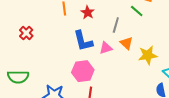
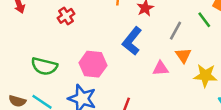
blue L-shape: (83, 41) -> (132, 41), turned 40
pink triangle: (106, 48) -> (161, 68), moved
pink hexagon: (83, 71) -> (93, 64), moved

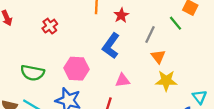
pink triangle: (161, 68) -> (123, 80), moved
yellow star: (205, 76) -> (166, 81), moved

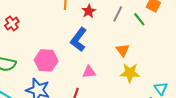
red cross: (50, 26) -> (12, 24), moved
gray line: (150, 34) -> (118, 14), moved

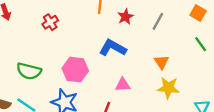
green line: (139, 19) -> (201, 44), moved
red cross: (12, 24) -> (50, 22), moved
blue L-shape: (79, 39) -> (113, 48), turned 80

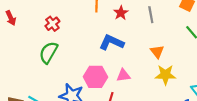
gray line: (158, 21) -> (151, 15), turned -35
pink hexagon: (75, 70) -> (95, 77), moved
green semicircle: (29, 71) -> (49, 53), moved, turned 110

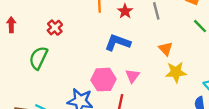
red arrow: (11, 18) -> (11, 25), turned -152
green semicircle: (49, 53) -> (38, 58), moved
pink triangle: (123, 75) -> (132, 76), turned -40

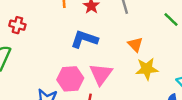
red cross: (55, 28) -> (17, 25), turned -32
pink triangle: (132, 76) -> (101, 74), size x1.5

